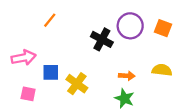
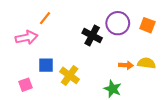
pink arrow: (24, 58) -> (27, 38), moved
orange arrow: (127, 76) -> (126, 65), moved
pink square: (28, 94) -> (26, 85), turned -32

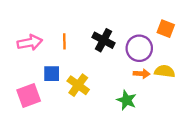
orange line: (45, 18) -> (64, 41), moved, turned -40
purple circle: (118, 23) -> (139, 48), moved
pink square: (26, 85) -> (29, 96), size x1.5

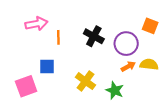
pink arrow: (30, 42) -> (36, 24), moved
orange arrow: (142, 74) -> (128, 66), turned -32
yellow cross: (78, 85) -> (85, 81), moved

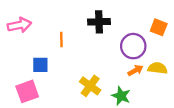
pink arrow: (36, 24) -> (19, 25), moved
black cross: (94, 36) -> (99, 22), moved, turned -30
blue square: (47, 66) -> (40, 65), moved

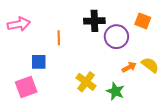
orange square: (159, 27) -> (143, 21), moved
purple circle: (133, 46) -> (116, 37), moved
yellow semicircle: (158, 68) -> (150, 65), turned 30

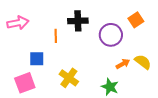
black cross: (94, 21) -> (78, 21), moved
orange square: (143, 21) -> (136, 20), turned 35
yellow cross: (86, 82) -> (69, 78), moved

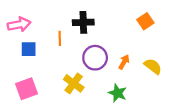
purple circle: (111, 35) -> (95, 58), moved
blue square: (37, 59) -> (29, 49), moved
orange arrow: (123, 64) -> (124, 62), moved, turned -32

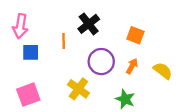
orange square: (145, 21) -> (135, 35), moved, turned -35
black cross: (83, 22) -> (89, 24), turned -36
pink arrow: (19, 24) -> (20, 26), turned 110

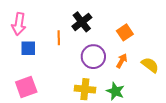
orange square: (135, 35) -> (125, 32), turned 35
yellow cross: (78, 89) -> (85, 89), moved, turned -30

